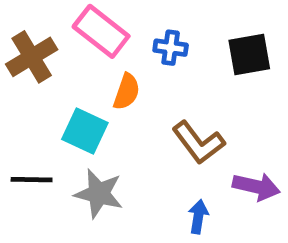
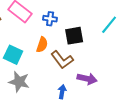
black square: (249, 55) -> (74, 36), moved
orange semicircle: (127, 92) -> (42, 45), moved

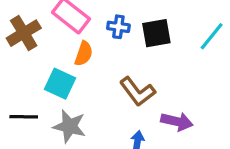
black square: (74, 36) -> (156, 33), moved
orange semicircle: (42, 45) -> (84, 54), moved

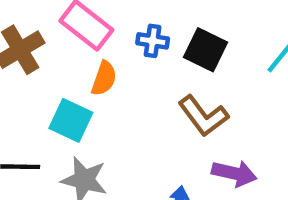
black square: (156, 33) -> (206, 50), turned 36
brown L-shape: (137, 92) -> (203, 116), moved

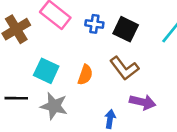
orange semicircle: (104, 78) -> (85, 75), moved

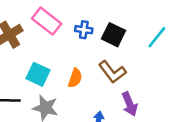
purple arrow: (143, 102) -> (130, 104), turned 55

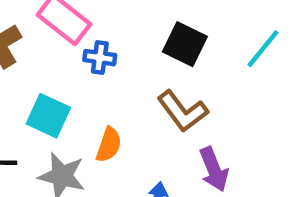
blue cross: (84, 30) -> (100, 58), moved
orange semicircle: (75, 78) -> (109, 145), moved

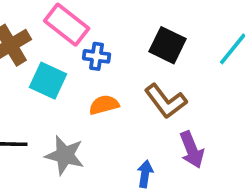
cyan square: (48, 116) -> (48, 81), moved
orange semicircle: (109, 145) -> (104, 105), moved, turned -124

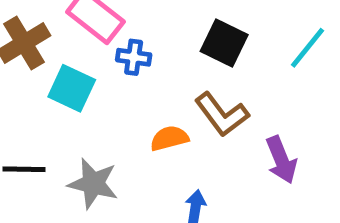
orange semicircle: (104, 105) -> (169, 138), moved
purple arrow: (192, 150) -> (281, 160), moved

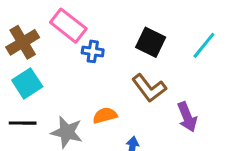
cyan square: (72, 88) -> (27, 83), moved, turned 32
orange semicircle: (169, 138) -> (105, 115), moved

